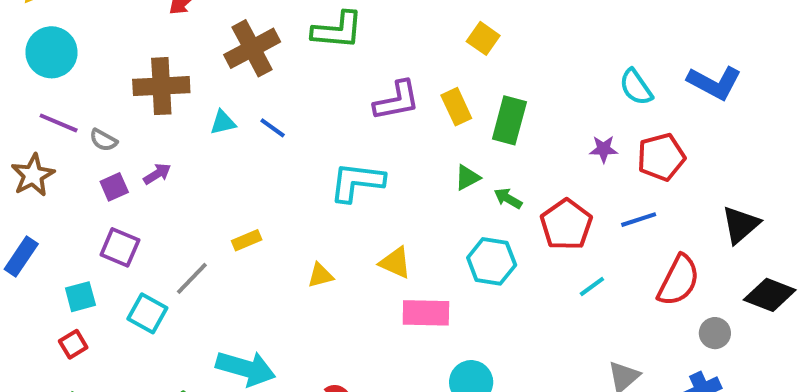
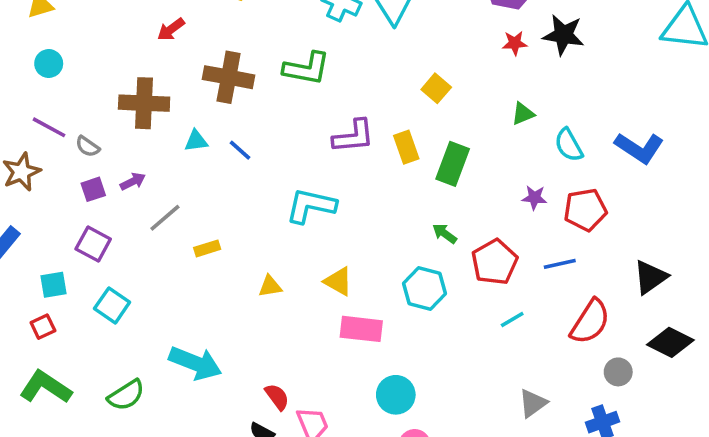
brown cross: (252, 48) -> (229, 77), turned 33
cyan circle: (51, 52) -> (49, 64), size x0.6
green triangle: (467, 178) -> (523, 114), moved
gray line: (192, 278) -> (165, 218), moved

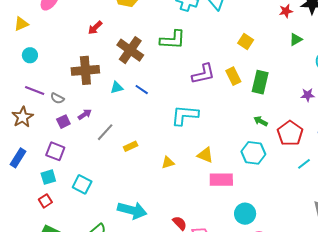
brown cross: (229, 77) -> (130, 50), turned 32
green triangle: (523, 114) -> (296, 39), moved
purple square: (93, 244) -> (55, 151), moved

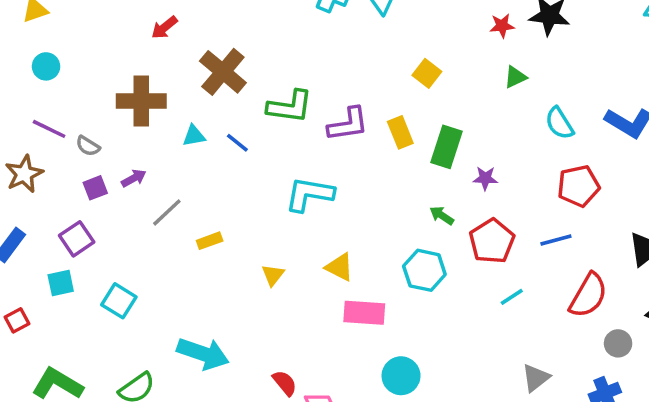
green L-shape: (173, 40) -> (290, 107), moved
purple star: (308, 95) -> (485, 178), moved
purple square: (55, 151) -> (77, 239), turned 30
yellow triangle: (168, 163) -> (273, 275), turned -40
red square: (45, 201) -> (17, 320), moved

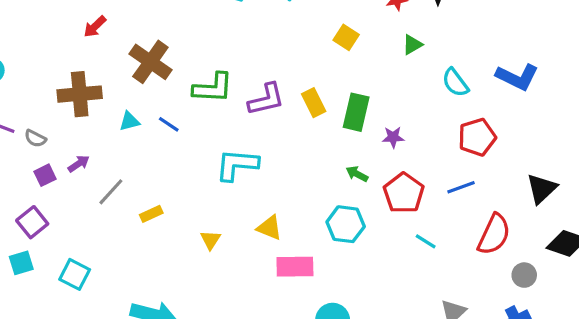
yellow square: (427, 73) -> (346, 37), moved
cyan line: (512, 297) -> (426, 241), turned 70

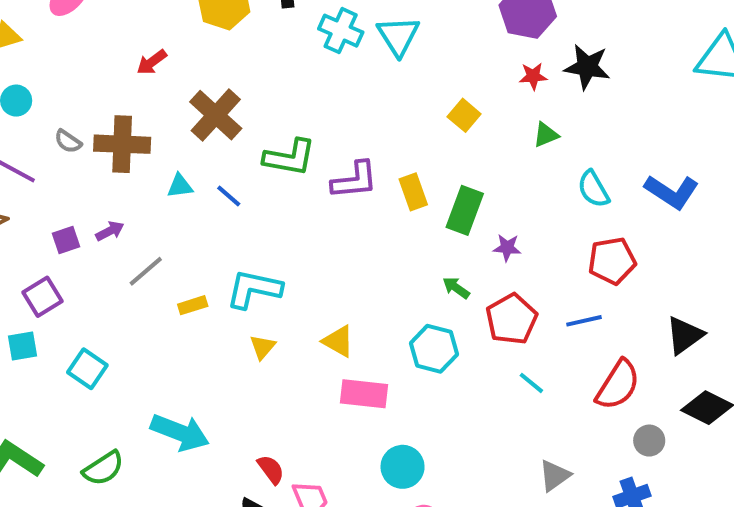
gray semicircle: (35, 138) -> (68, 141), moved
cyan L-shape: (237, 165) -> (254, 289), moved

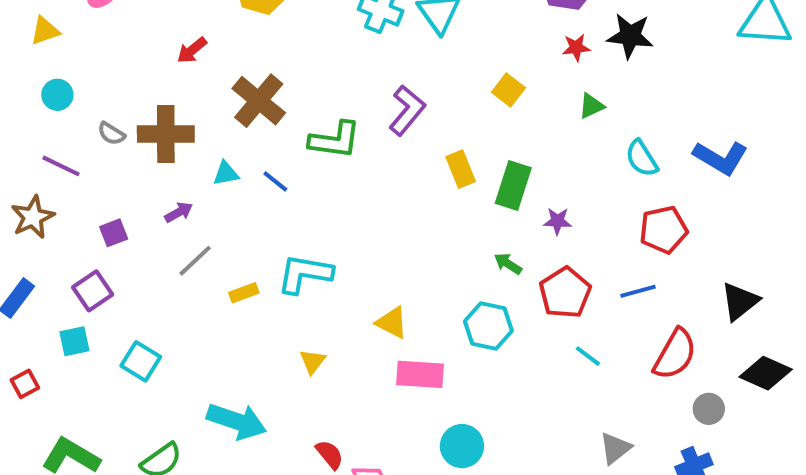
purple L-shape: (355, 180) -> (407, 110), moved, turned -42
purple arrow: (110, 231) -> (179, 212), moved
yellow triangle: (263, 347) -> (312, 362), moved

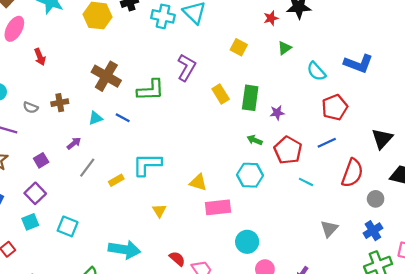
red arrow: (192, 50) -> (40, 57), moved, turned -63
brown cross: (166, 134) -> (60, 103), size x0.6

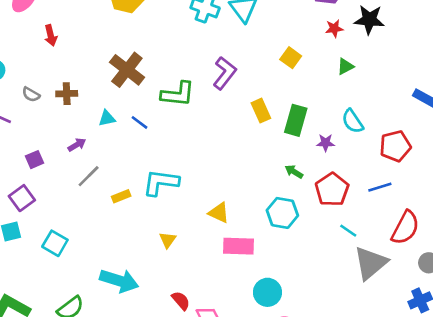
cyan semicircle: (316, 71) -> (353, 121), moved
gray triangle: (329, 229) -> (371, 263), moved, size x1.6

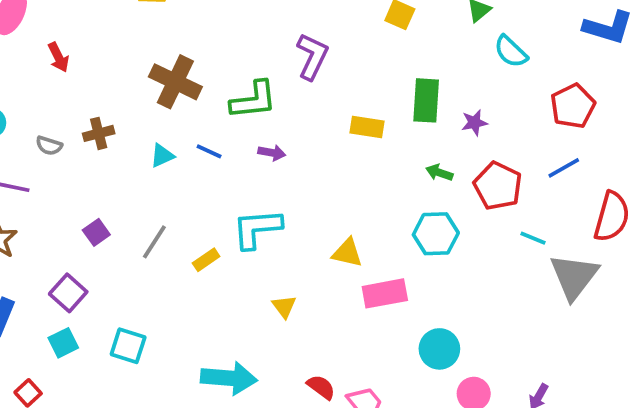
yellow rectangle: (261, 111) -> (367, 127), moved, turned -45
cyan semicircle: (353, 121) -> (511, 52), moved
purple arrow: (77, 145) -> (272, 153), moved, turned 54
purple square: (35, 160) -> (96, 232), moved

